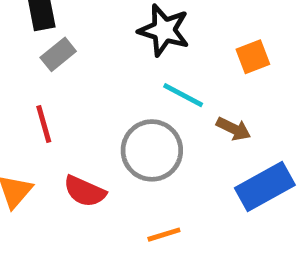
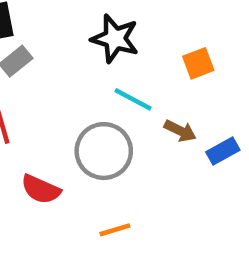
blue rectangle: (265, 186) -> (223, 151), moved, size x0.6

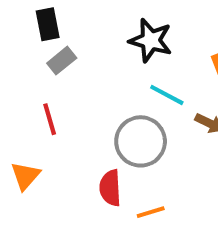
red semicircle: (41, 189) -> (110, 188), moved, turned 63

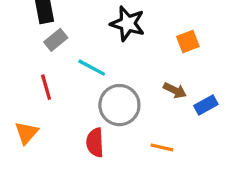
cyan line: (167, 95) -> (92, 68), moved
orange line: (151, 212) -> (162, 147), moved, turned 30

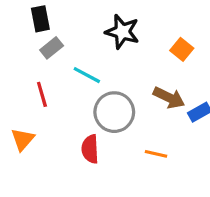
orange square: (188, 41) -> (182, 49), turned -30
brown arrow: (175, 90) -> (169, 98), size x1.4

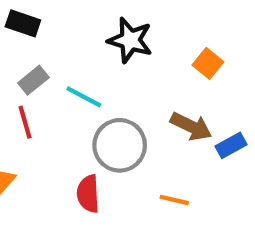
black rectangle: (40, 19) -> (23, 23), turned -60
gray rectangle: (52, 48) -> (33, 80), moved

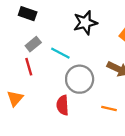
black star: (130, 40) -> (85, 23), turned -30

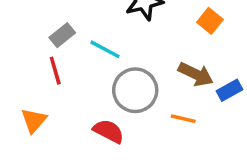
red semicircle: (63, 105) -> (109, 131), turned 120
orange line: (109, 109) -> (183, 119), moved

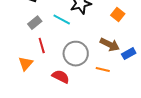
cyan line: (105, 49) -> (62, 20), moved
red line: (55, 71) -> (42, 46), moved
orange triangle: (34, 120) -> (26, 64), moved

